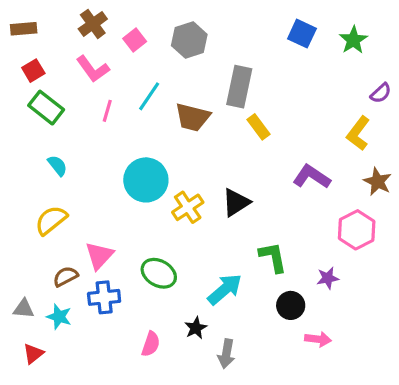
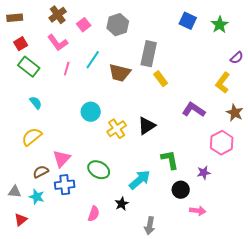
cyan circle: (146, 180) -> (91, 112), size x0.7
gray arrow: (226, 354) -> (150, 226), moved

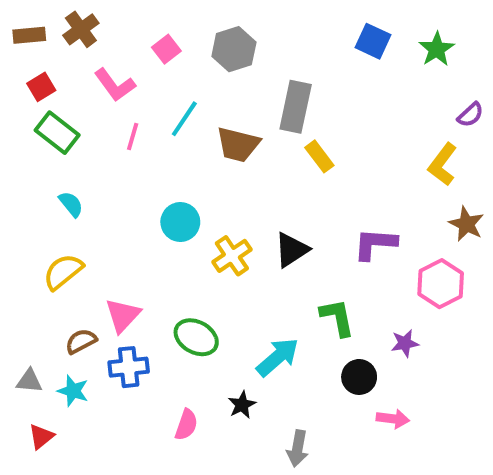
brown cross: (58, 15) -> (81, 29), moved
purple L-shape: (194, 110) -> (375, 244), moved, turned -30

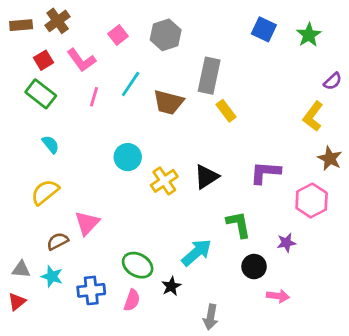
red square: (41, 87) -> (44, 60), moved
green ellipse: (196, 337) -> (138, 265), moved
blue cross: (129, 367) -> (91, 290), moved
red triangle: (41, 437) -> (17, 302), moved

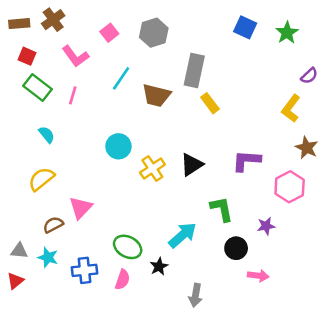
red square: (44, 60) -> (27, 56), moved, turned -36
pink line: (94, 97) -> (73, 95), moved

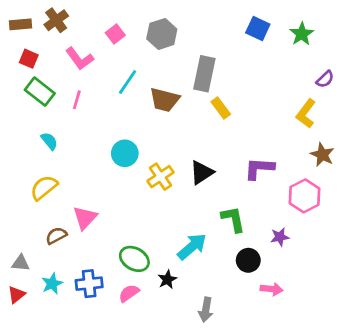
cyan star: (48, 257) -> (52, 284), moved, turned 30
pink semicircle: (122, 280) -> (129, 293), turned -144

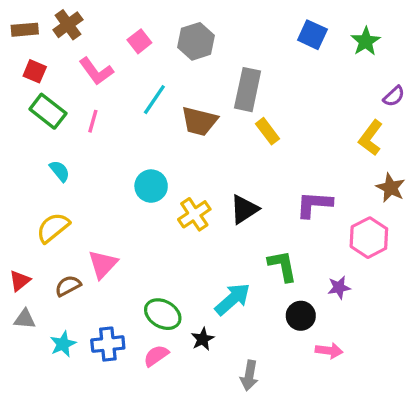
red triangle: (16, 295) -> (20, 281), moved

